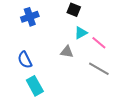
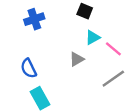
gray triangle: (67, 52) -> (77, 59), turned -40
gray line: (99, 69) -> (113, 79), turned -65

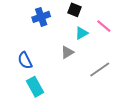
blue cross: (34, 19) -> (41, 17), moved
pink line: (113, 49) -> (104, 26), moved

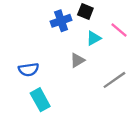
blue cross: (41, 17) -> (61, 21), moved
blue semicircle: (25, 60) -> (29, 70), turned -72

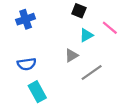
blue cross: (61, 21) -> (26, 19), moved
gray line: (114, 80) -> (92, 73), moved

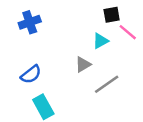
black square: (79, 11) -> (112, 15), moved, turned -32
blue semicircle: (27, 64) -> (31, 74), turned -30

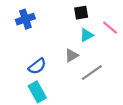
black square: (112, 15) -> (81, 13), moved
blue semicircle: (31, 74) -> (37, 66), moved

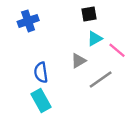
pink line: (110, 28) -> (117, 50), moved
blue semicircle: (37, 66) -> (41, 72), turned 120

